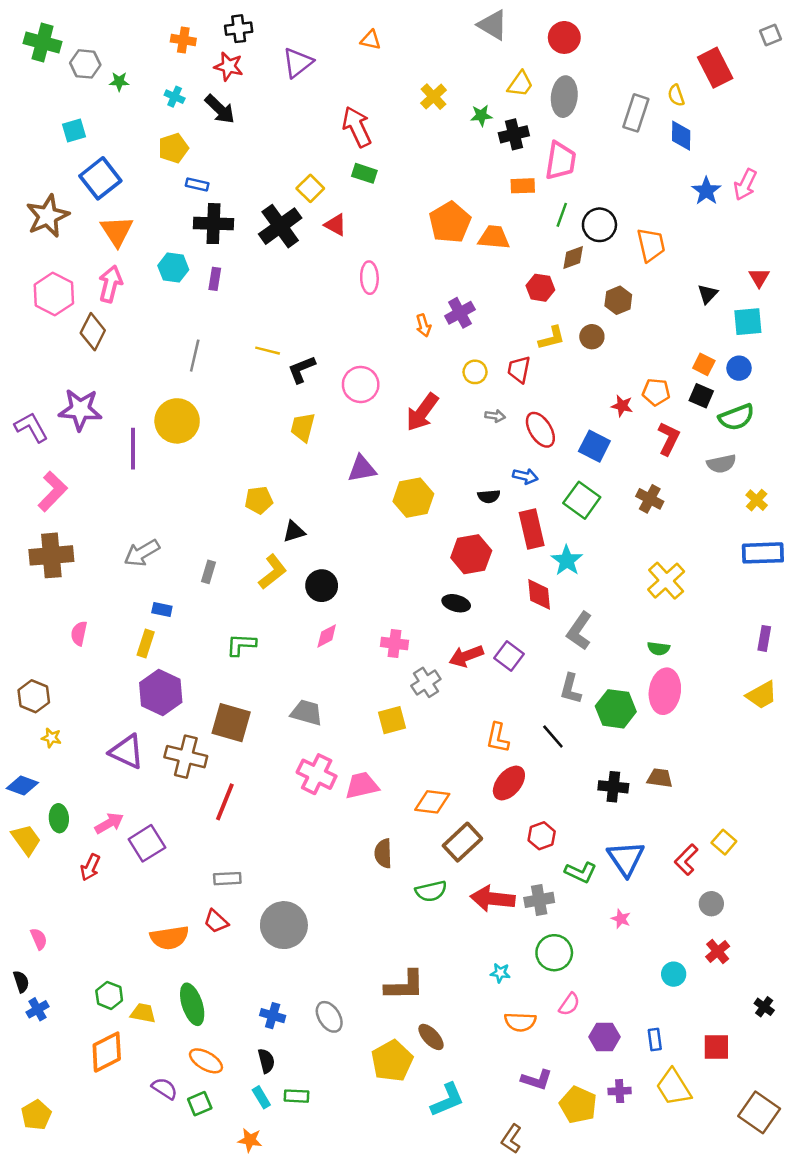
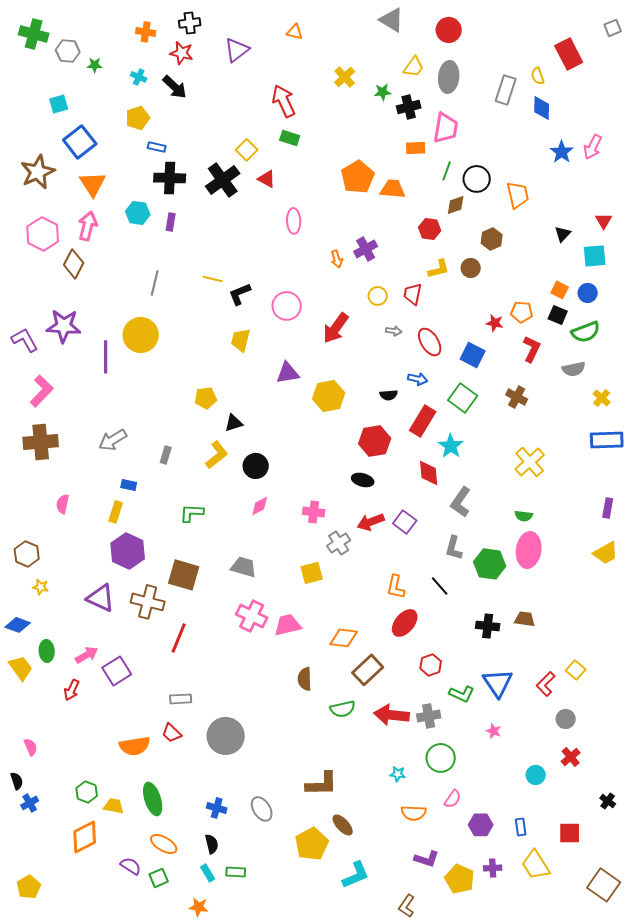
red rectangle: (532, 529) -> (423, 421), turned 44

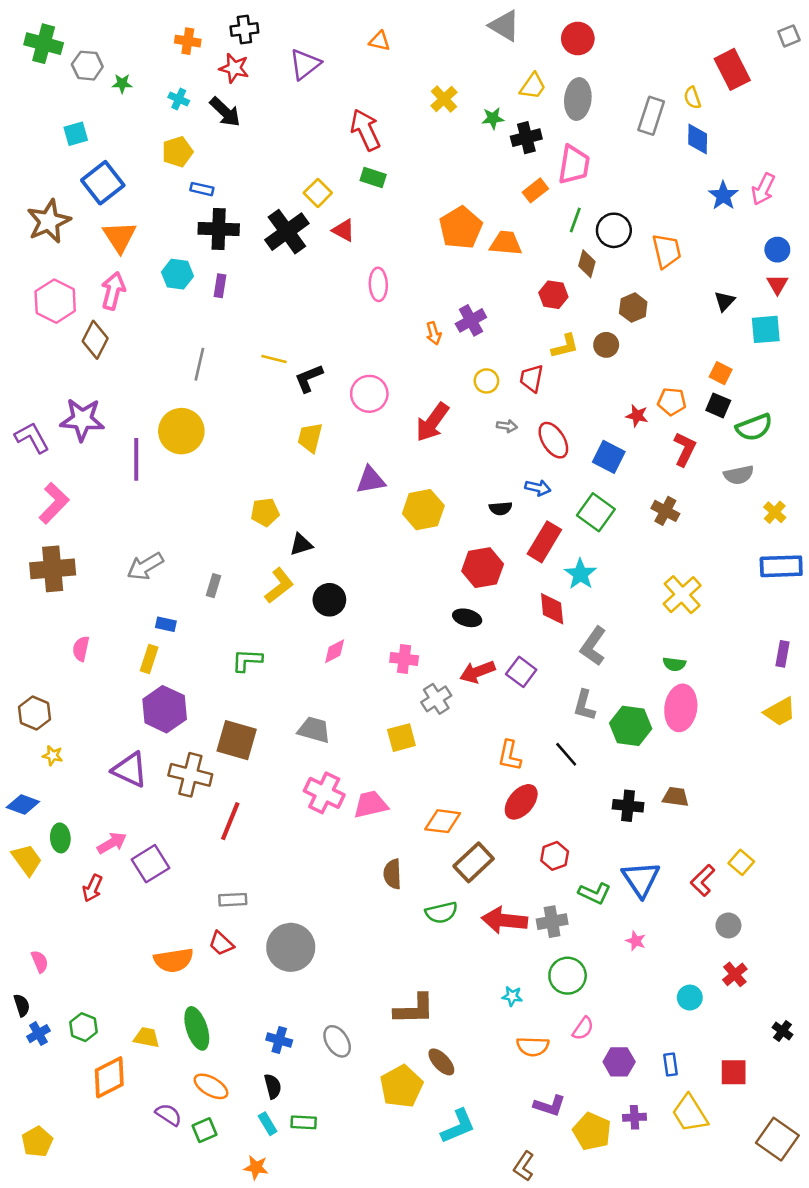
orange rectangle: (416, 148) -> (535, 190), turned -36
brown diamond: (456, 205) -> (587, 264), turned -55
blue circle: (588, 293) -> (777, 250), moved
green hexagon: (87, 792) -> (83, 1027), moved

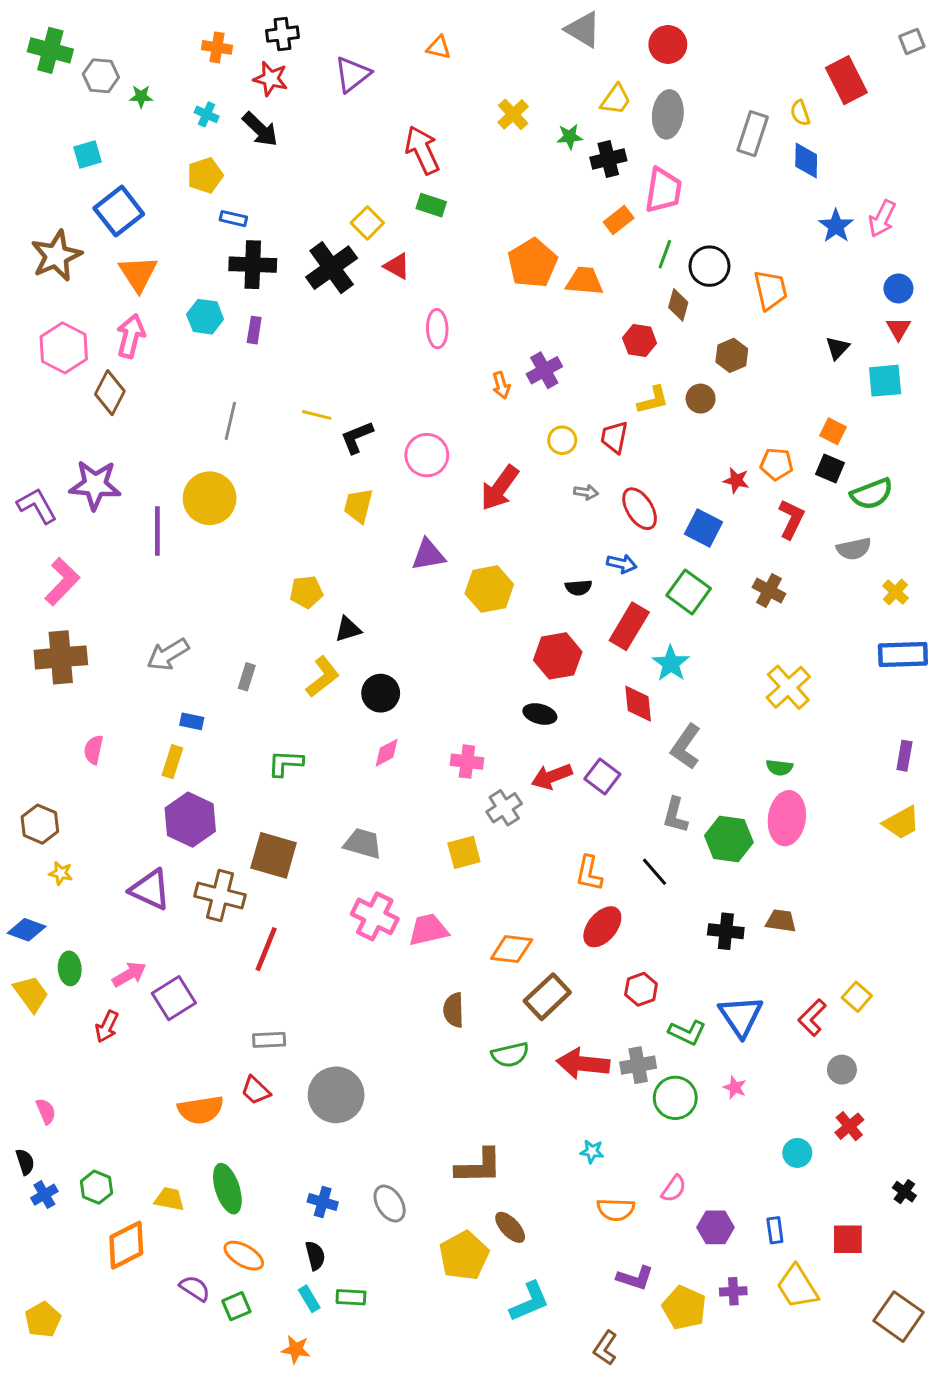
green circle: (568, 976) -> (675, 1098), moved

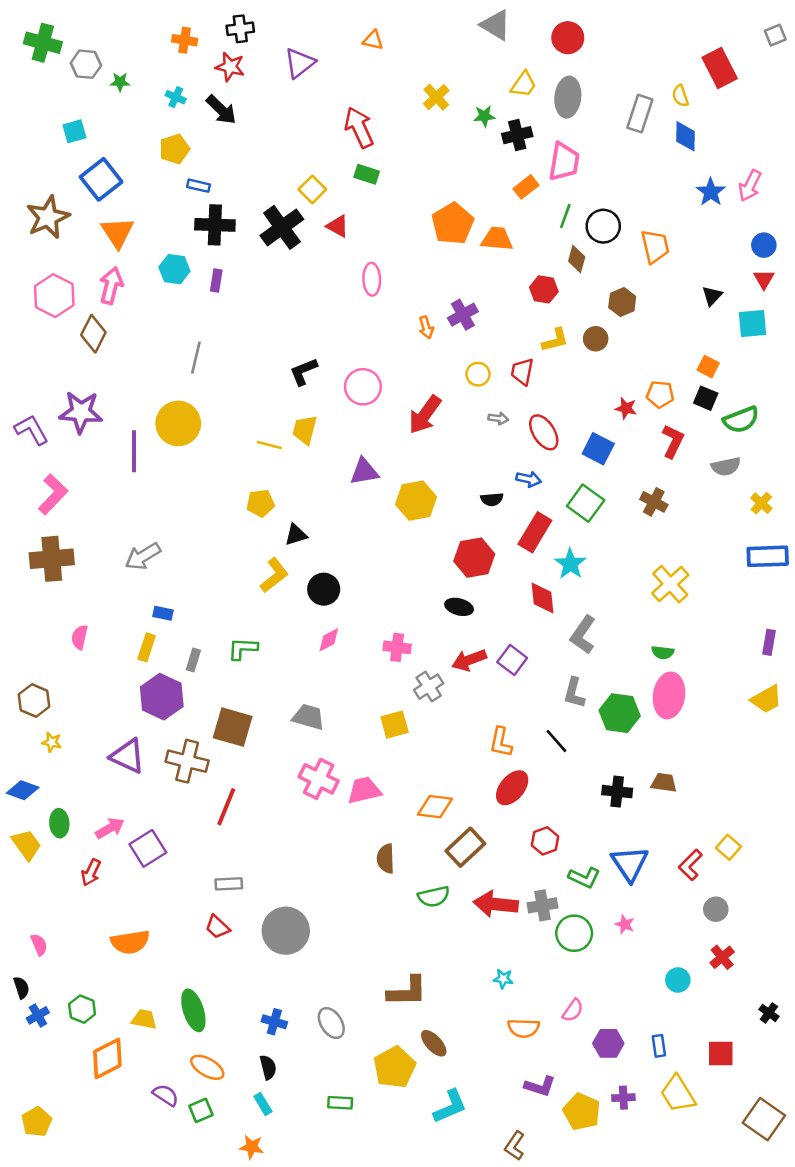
yellow line: (317, 415) -> (269, 445), moved
gray rectangle: (247, 677) -> (193, 660), moved
orange semicircle: (201, 1110) -> (130, 942), moved
green rectangle: (351, 1297) -> (340, 1103), moved

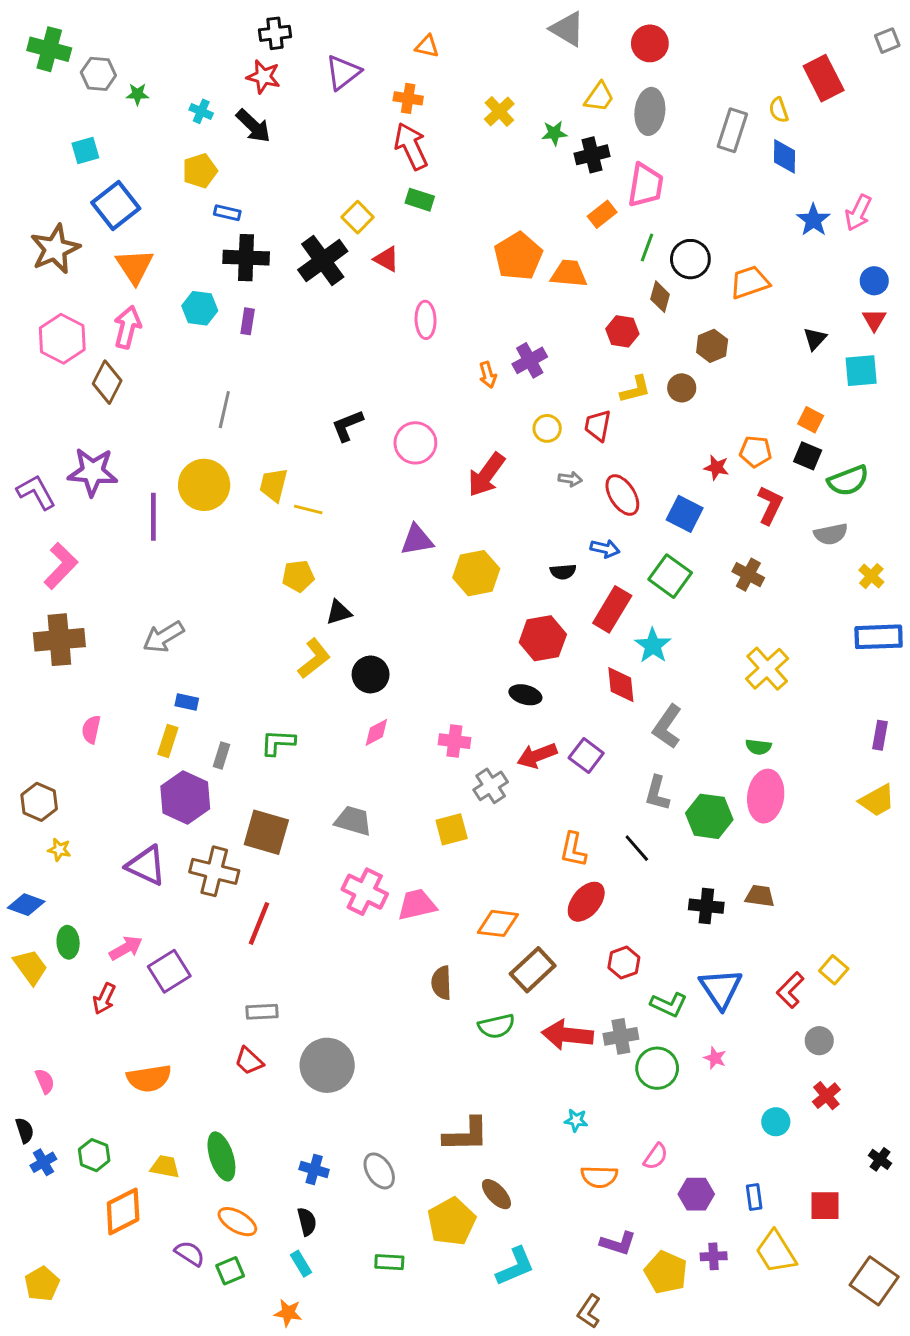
orange cross: (185, 40) -> (408, 98), moved
orange trapezoid: (655, 246) -> (750, 282), turned -96
yellow trapezoid: (305, 430) -> (274, 485), moved

